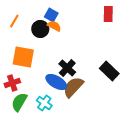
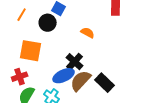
orange semicircle: (54, 26) -> (88, 33), moved
black rectangle: (109, 71) -> (105, 83), moved
blue ellipse: (56, 82) -> (64, 76), turned -55

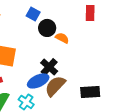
black circle: (48, 23) -> (47, 28), moved
black rectangle: (105, 83) -> (90, 92), moved, turned -48

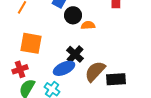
orange semicircle: (62, 38) -> (88, 25), turned -32
brown semicircle: (55, 86) -> (95, 71), moved

